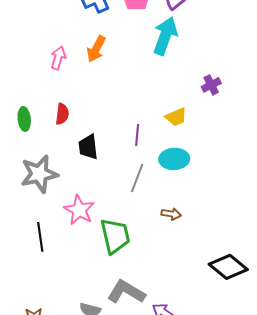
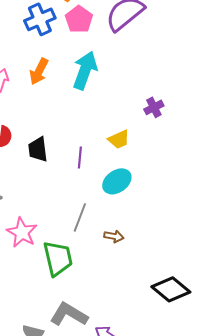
cyan arrow: (165, 36) -> (85, 70), moved
black trapezoid: (88, 147) -> (38, 149), moved
cyan ellipse: (174, 159) -> (117, 181), turned -32
gray line: (137, 178) -> (80, 217), moved

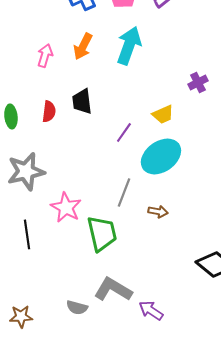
black trapezoid: (38, 149) -> (82, 101), moved
purple line: (80, 157) -> (124, 132), turned 30
cyan ellipse: (117, 181) -> (161, 156), size x1.4

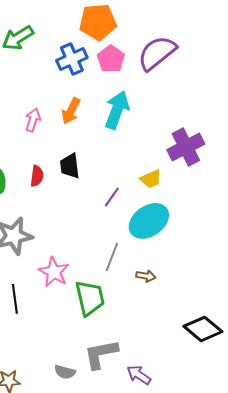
purple cross: (198, 82) -> (186, 147), size x1.8
gray L-shape: (113, 289) -> (101, 354), turned -42

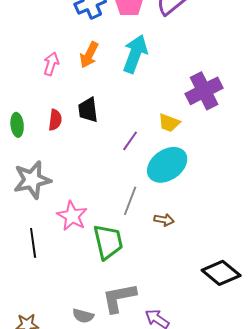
yellow trapezoid: (151, 179) -> (169, 123), turned 45

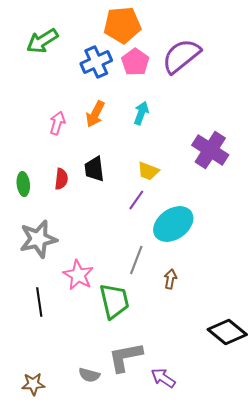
cyan arrow: (135, 54) -> (141, 113), size x0.6
purple cross: (204, 91) -> (210, 150), turned -30
yellow trapezoid: (169, 123) -> (148, 171), moved
brown arrow: (164, 220) -> (170, 279), turned -90

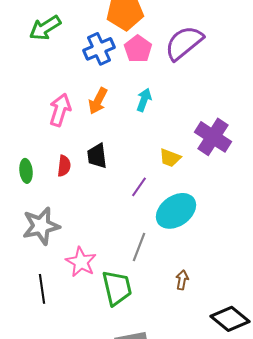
pink arrow: (57, 123) -> (60, 110), size x1.4
yellow trapezoid: (148, 171) -> (170, 158), moved
brown arrow: (170, 279) -> (182, 280), moved

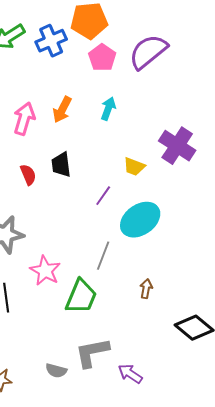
blue cross: (99, 49) -> (51, 41), moved
red semicircle: (64, 166) -> (28, 175), turned -30
green trapezoid: (117, 288) -> (81, 297), turned 36

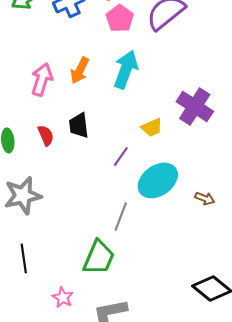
cyan arrow: (108, 109) -> (126, 69), size x1.6
yellow trapezoid: (134, 167) -> (152, 127), turned -45
pink star: (45, 271) -> (63, 297), moved, size x0.7
brown arrow: (146, 289) -> (205, 198), moved, turned 102

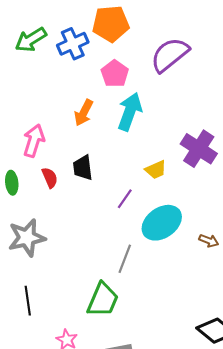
pink pentagon: (120, 18) -> (115, 74), moved
pink arrow: (42, 79) -> (34, 141), moved

